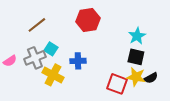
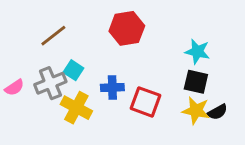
cyan star: (137, 36) -> (197, 51), turned -30
red square: (117, 84) -> (146, 102), moved

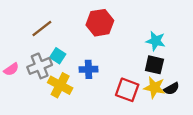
red square: (146, 102) -> (127, 90), moved

